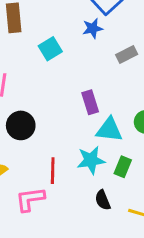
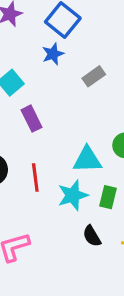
purple rectangle: (90, 102) -> (31, 119), moved
red line: (53, 171) -> (35, 178), moved

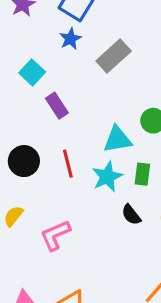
gray rectangle: (94, 76) -> (114, 56), size x1.5

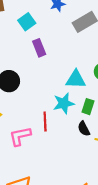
red line: (68, 164) -> (45, 122), moved
black semicircle: (131, 215) -> (84, 129), moved

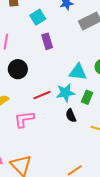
red line: (45, 122) -> (42, 95), moved, turned 66
black semicircle: (84, 129) -> (71, 116), moved

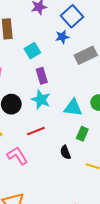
cyan star: (65, 93) -> (41, 100), moved, turned 30
pink L-shape: (24, 119) -> (17, 156), turned 65

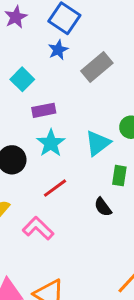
purple rectangle: (42, 76) -> (44, 110), turned -70
cyan star: (41, 100) -> (51, 143), turned 30
cyan triangle: (73, 108) -> (98, 143), turned -30

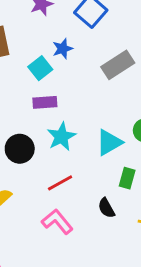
blue star: (58, 50) -> (63, 49), moved
purple rectangle: (44, 110) -> (45, 102), moved
pink L-shape: (38, 228) -> (57, 222), moved

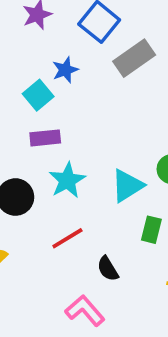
gray rectangle: (118, 65) -> (134, 58), moved
black semicircle: (106, 208) -> (108, 269), moved
pink L-shape: (57, 222) -> (85, 311), moved

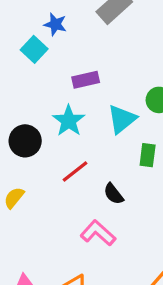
blue star: (65, 70) -> (55, 24), turned -30
purple rectangle: (45, 138) -> (86, 80), moved

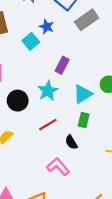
purple rectangle: (86, 80) -> (62, 65), turned -56
green rectangle: (148, 155) -> (84, 120), moved

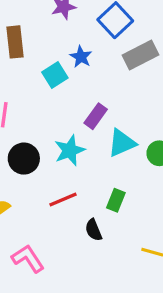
cyan triangle: (83, 94) -> (122, 143), moved
pink L-shape: (58, 167) -> (28, 259), moved

